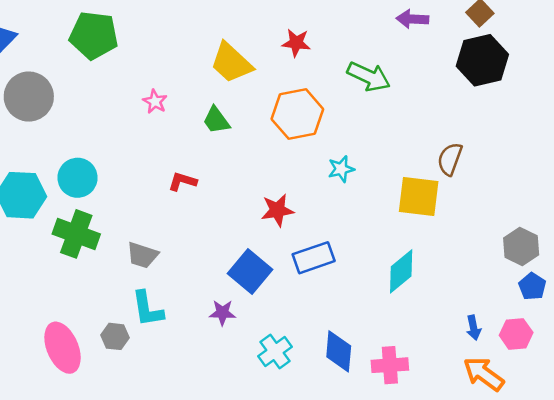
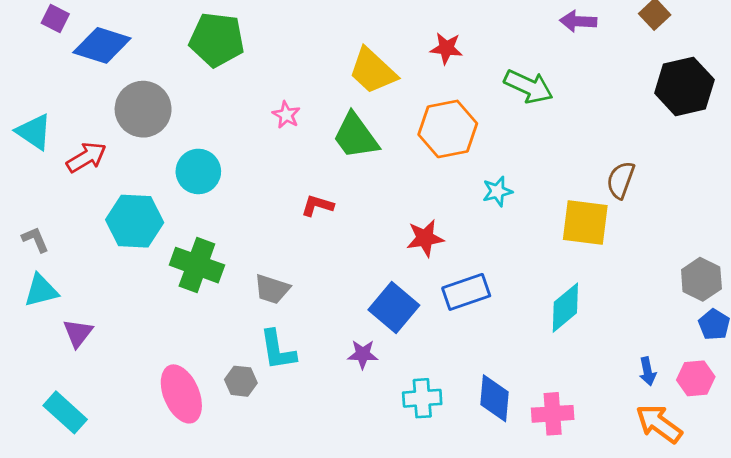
black hexagon: (482, 60) -> (684, 86), moved
green trapezoid: (216, 120) -> (356, 136), size x1.5
cyan circle: (78, 178) -> (198, 171), moved
cyan cross: (275, 351) -> (422, 398), turned 32

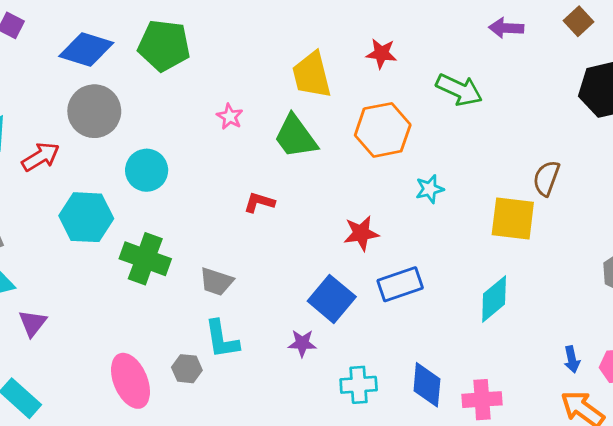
blue diamond: (102, 45) -> (86, 49), moved
yellow trapezoid: (373, 71) -> (312, 75), turned 33

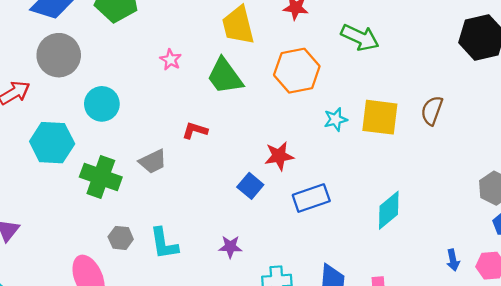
yellow square: (513, 218) -> (380, 117), moved
gray trapezoid: (216, 282) -> (153, 161), moved, turned -44
blue square: (332, 299) -> (250, 186), moved, size x0.7
gray hexagon: (187, 369) -> (121, 238), moved

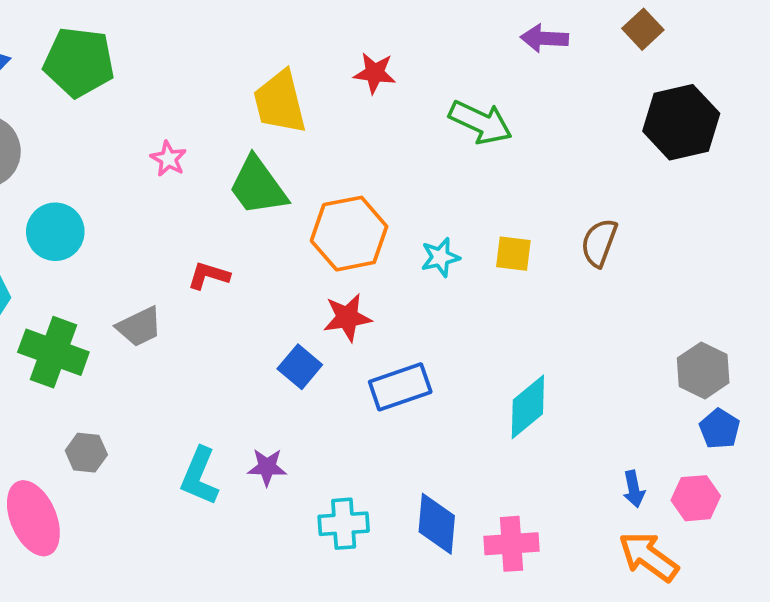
orange hexagon: (297, 71) -> (349, 234), moved
yellow square: (380, 117) -> (513, 254), size x0.6
cyan L-shape: (164, 243) -> (199, 476), moved, turned 32

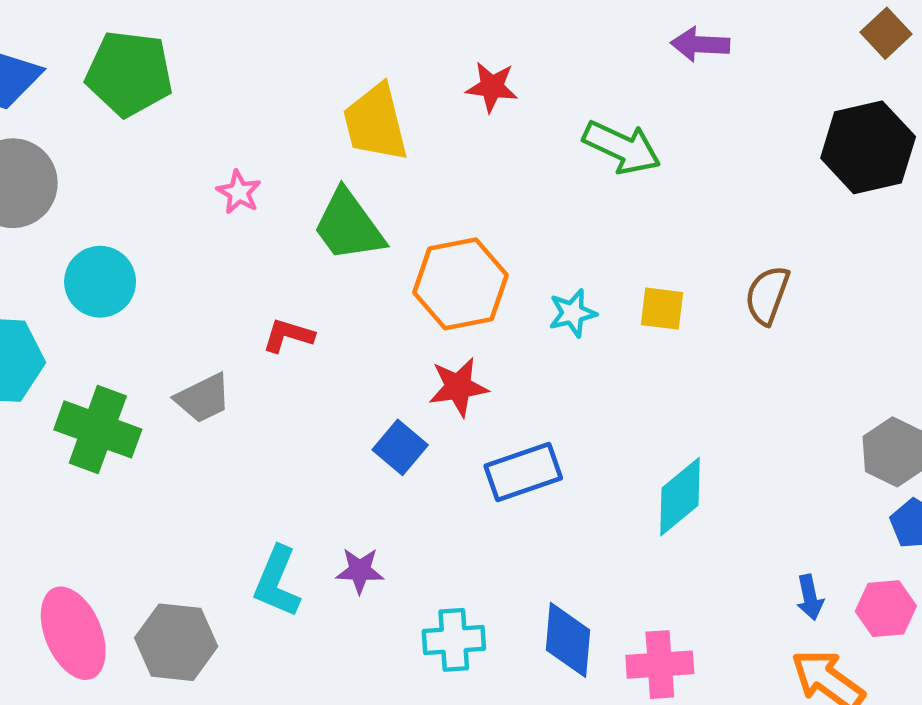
brown square: (643, 29) -> (886, 33), moved
gray hexagon: (86, 453) -> (176, 642), moved, size x1.6

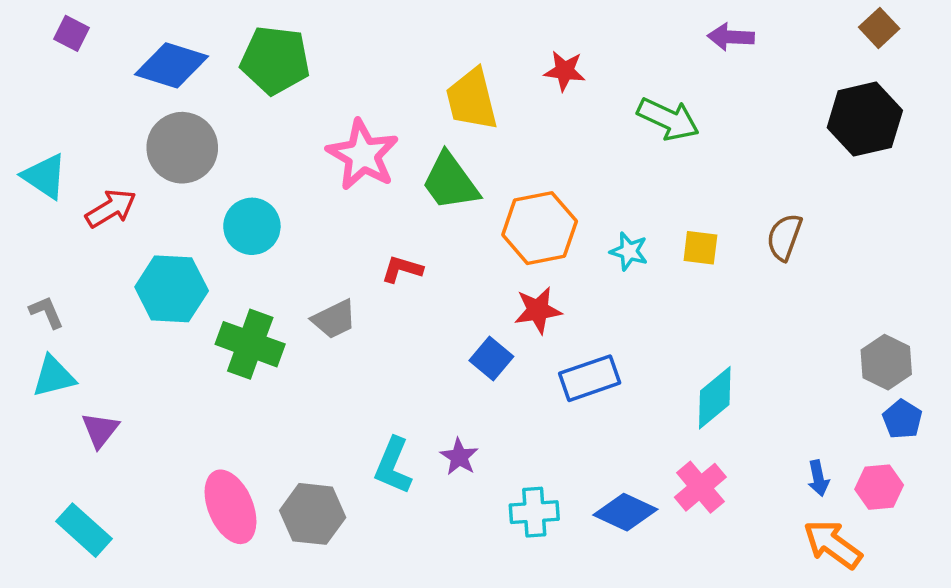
pink star: (239, 192) -> (363, 155), size x2.0
cyan star: (572, 313) -> (629, 251), turned 30
purple star: (360, 571) -> (459, 457), turned 30
blue diamond: (568, 640) -> (625, 512), turned -70
pink cross: (660, 665) -> (700, 487), moved, turned -36

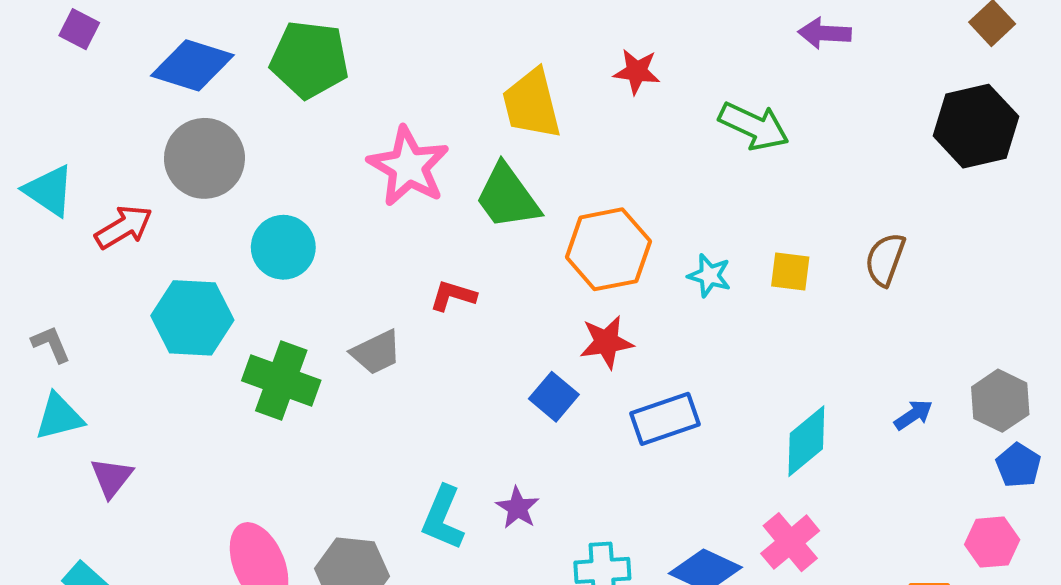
blue arrow: (818, 478) -> (913, 415), moved, turned -112

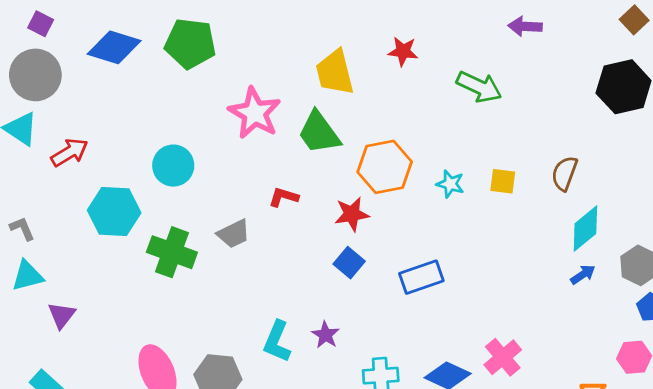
gray circle: (204, 158) -> (35, 75), moved
red star: (606, 342) -> (352, 214), moved
cyan diamond: (806, 441) -> (585, 229), moved

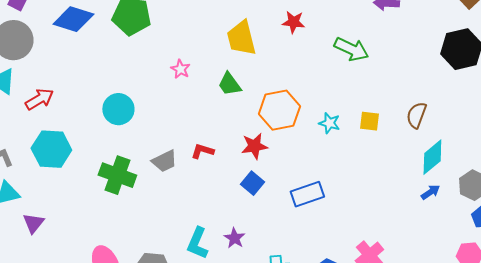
pink star: (255, 113) -> (180, 69), size x0.5
green trapezoid: (319, 133) -> (229, 84), size x0.7
red L-shape: (284, 197) -> (202, 151), moved
cyan hexagon: (114, 211) -> (51, 149), moved

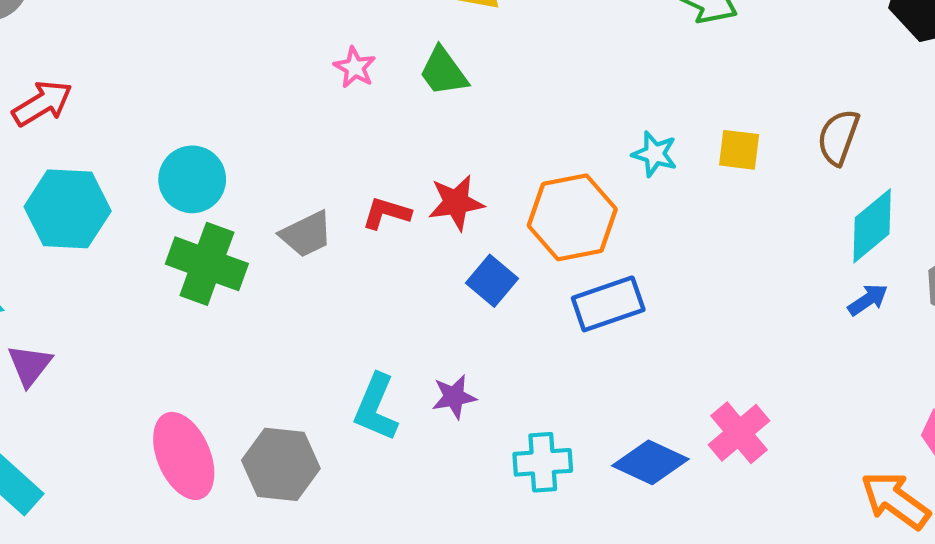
pink star: (180, 69) -> (355, 67), moved
cyan circle: (118, 109) -> (192, 179), moved
orange hexagon: (279, 110) -> (572, 217), moved
red star: (254, 146) -> (456, 203), moved
purple star: (234, 238) -> (454, 397), turned 30

